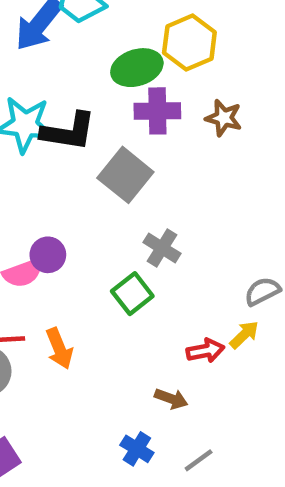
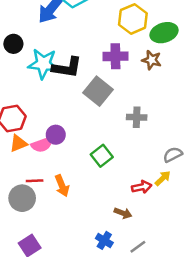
green ellipse: (137, 68) -> (164, 33), moved
gray cross: (162, 248) -> (137, 117), moved, turned -30

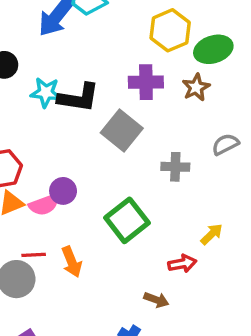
brown star: (152, 60) -> (196, 87), turned 30
cyan star: (43, 64) -> (46, 92), size x0.7
gray semicircle: (173, 155) -> (225, 144), moved
green square: (102, 156) -> (127, 220), size x1.4
yellow arrow: (163, 178) -> (212, 234), moved

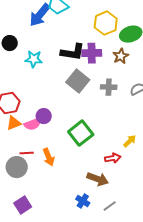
black L-shape: (79, 98) -> (73, 52), moved
gray cross: (175, 167) -> (109, 87), moved
brown arrow: (156, 300) -> (98, 179), size x1.5

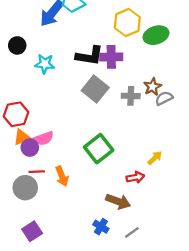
brown star: (121, 56) -> (153, 87), moved
purple circle: (44, 116) -> (30, 148), moved

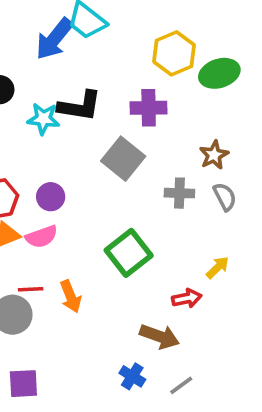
black L-shape: (89, 56) -> (80, 106), moved
gray cross: (131, 96) -> (179, 193), moved
gray semicircle: (164, 98) -> (225, 197), moved, turned 90
purple circle: (30, 148) -> (51, 197), moved
purple square: (32, 231) -> (23, 384), turned 30

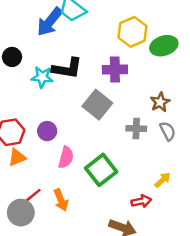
pink semicircle: (42, 237) -> (66, 157), moved, turned -55
red line: (31, 289) -> (33, 195), turned -36

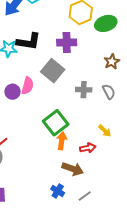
brown star: (160, 102) -> (112, 62), moved
pink semicircle: (66, 157) -> (28, 86), moved
yellow arrow: (163, 180) -> (105, 131), turned 88
orange arrow: (61, 200) -> (62, 141), moved, turned -150

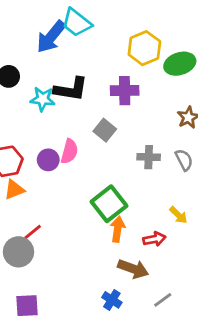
gray square: (53, 71) -> (105, 130), size x0.7
gray line: (85, 196) -> (163, 300), moved

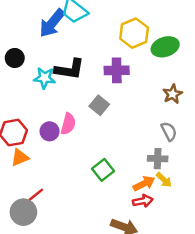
gray cross: (149, 157) -> (158, 159), moved
green square: (109, 204) -> (103, 170), size x0.7
orange arrow: (118, 229) -> (144, 184), moved, turned 55

